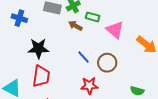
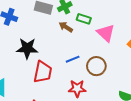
blue line: (83, 57) -> (73, 59), turned -72
red trapezoid: (41, 76) -> (43, 72), moved

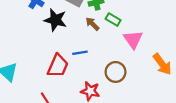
black star: (27, 48) -> (55, 20), moved
blue line: (73, 59) -> (80, 53), moved

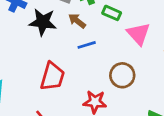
brown arrow: (92, 24) -> (77, 21), moved
blue line: (80, 53) -> (87, 45), moved

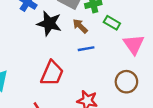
brown circle: (122, 75) -> (126, 82), moved

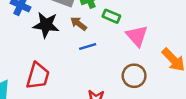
red trapezoid: (52, 73) -> (38, 76), moved

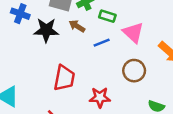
blue line: (88, 46) -> (102, 43), moved
red trapezoid: (38, 76) -> (64, 78), moved

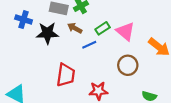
green rectangle: (107, 16) -> (103, 28), moved, turned -48
blue line: (102, 43) -> (89, 45), moved

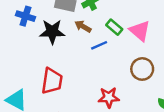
green rectangle: (103, 28) -> (114, 27), turned 72
red trapezoid: (66, 75) -> (52, 81), moved

